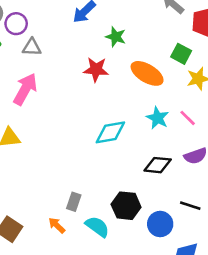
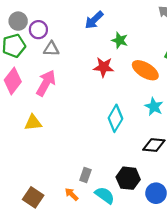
cyan diamond: (110, 132) -> (115, 118), turned -50

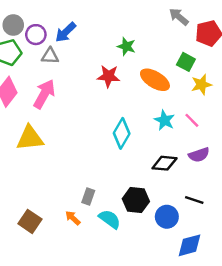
blue arrow: (94, 20) -> (66, 32), moved
yellow triangle: (33, 123) -> (30, 138), size x1.4

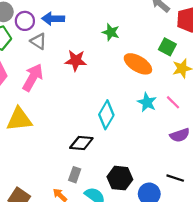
blue arrow: (66, 32) -> (53, 19), turned 45
gray triangle: (50, 56) -> (38, 41), turned 30
red star: (108, 76) -> (76, 61), moved
black diamond: (164, 163) -> (81, 143), moved

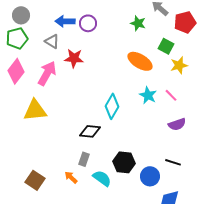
purple circle: (25, 21) -> (88, 23), moved
green star: (111, 32) -> (138, 23), moved
red star: (76, 61) -> (74, 58), moved

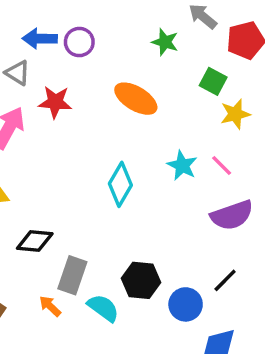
orange ellipse: (140, 61) -> (136, 99), moved
purple semicircle: (177, 124) -> (232, 215), size x1.4
black diamond: (90, 131) -> (35, 241), moved
gray rectangle: (84, 159) -> (72, 275), size x1.5
black line: (173, 162) -> (225, 280), turned -63

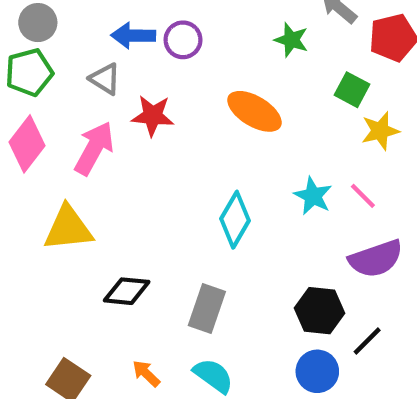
gray rectangle: (72, 275) -> (207, 308), moved
black hexagon: (141, 280) -> (319, 311), moved

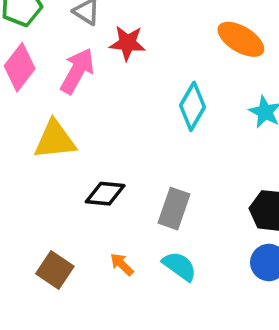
orange ellipse: (254, 111) -> (241, 39), moved
cyan diamond: (235, 220) -> (193, 106), moved

